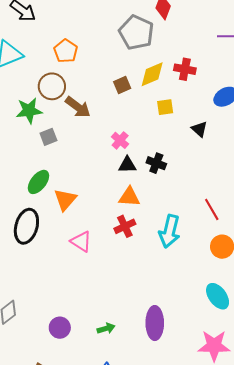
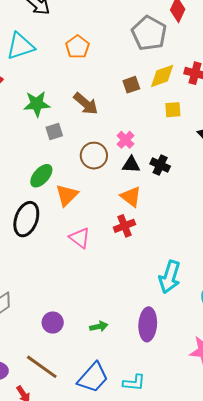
brown circle: (52, 86) -> (94, 156), moved
orange triangle: (129, 197) -> (131, 197), turned 30
cyan arrow: (169, 231) -> (170, 277), moved

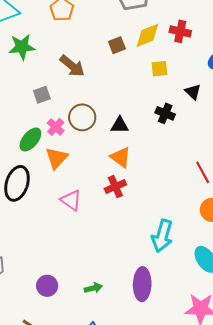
green star: (37, 104) -> (22, 47), moved
pink cross: (126, 140) -> (56, 127), moved
black cross: (160, 165) -> (165, 113), moved

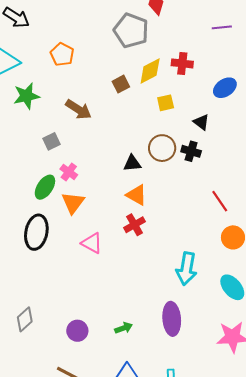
black cross: (165, 113) -> (191, 151), moved
brown circle: (82, 117) -> (162, 148), moved

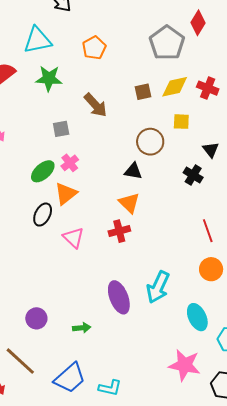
brown circle: (162, 148) -> (150, 142), moved
black ellipse: (36, 232) -> (43, 215), moved, size x0.7
purple ellipse: (172, 319) -> (119, 297), moved, turned -32

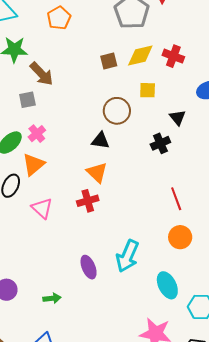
brown arrow: (96, 105) -> (42, 74), moved
black cross: (193, 175) -> (160, 143), turned 36
purple ellipse: (119, 297) -> (89, 267), size x0.7

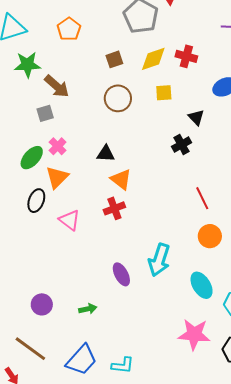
brown square: (109, 61) -> (114, 59), moved
brown circle: (117, 111) -> (118, 98), moved
black triangle: (100, 141) -> (106, 154), moved

